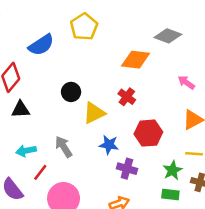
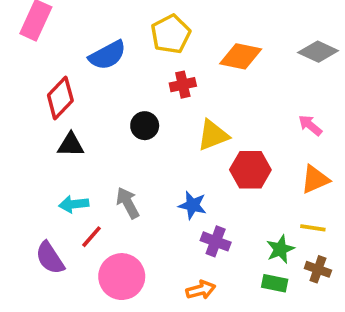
gray diamond: (168, 36) -> (318, 52), moved
orange diamond: (136, 60) -> (241, 56), moved
red cross: (127, 97) -> (183, 85), moved, turned 36
yellow triangle: (94, 113) -> (213, 135), moved
red hexagon: (148, 133) -> (250, 170), moved

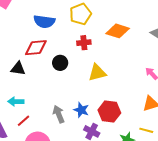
blue semicircle: (107, 55) -> (44, 21), turned 30
red diamond: (60, 98) -> (36, 48), moved, turned 35
red hexagon: (250, 170) -> (109, 111), moved
gray arrow: (128, 203) -> (59, 114), moved

